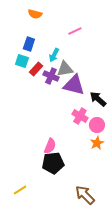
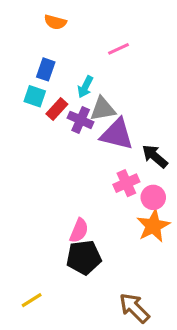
pink cross: (80, 116) -> (126, 183), turned 35
orange star: (97, 143) -> (153, 226), size x1.5

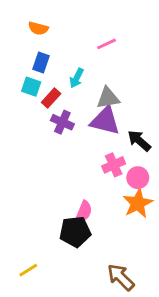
orange semicircle: (55, 22) -> (38, 28), moved
gray triangle: (103, 109) -> (108, 98), moved
purple cross: (81, 120) -> (62, 122), moved
pink semicircle: (79, 231) -> (84, 212), moved

